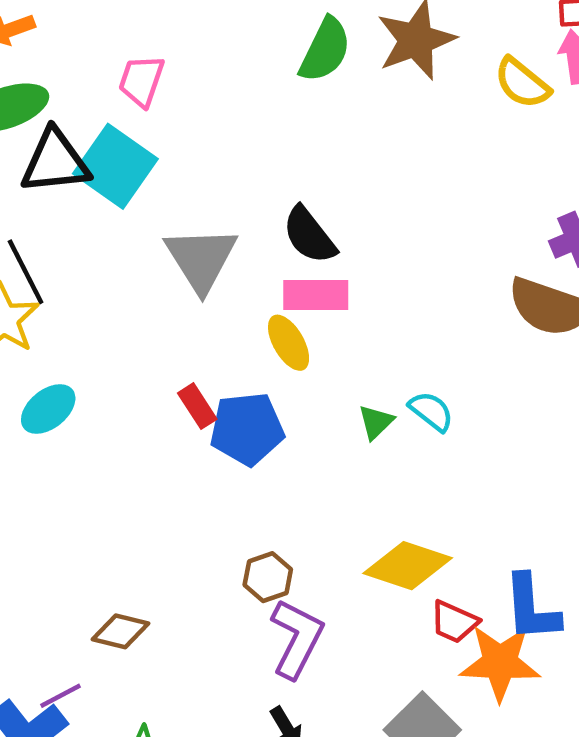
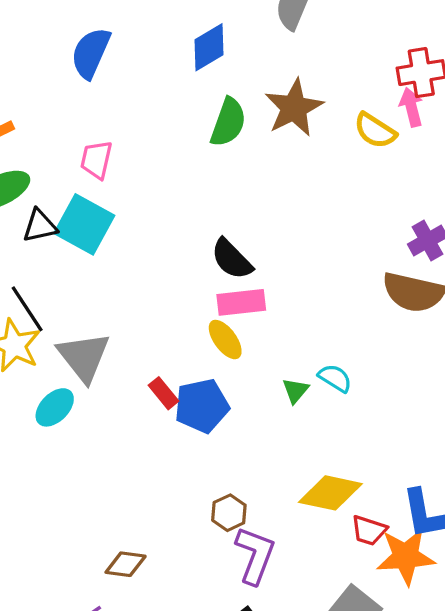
black triangle: (55, 162) -> (40, 226), size x0.7
gray triangle: (201, 259) -> (84, 357), moved

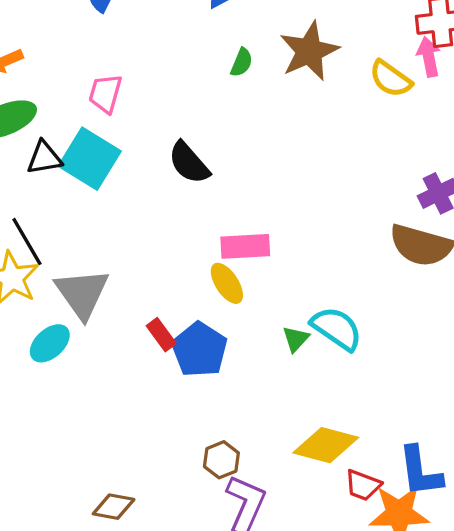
green semicircle: (228, 122) -> (242, 62), size x0.6
black semicircle: (232, 259) -> (189, 163), moved
cyan semicircle: (335, 378) -> (337, 328), size x1.5
blue pentagon: (202, 406) -> (200, 350), turned -30

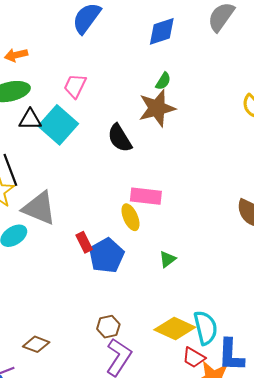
brown star: (309, 51) -> (157, 108), moved
gray triangle: (82, 293) -> (39, 208), turned -42
cyan semicircle: (337, 328) -> (206, 328), moved, turned 32

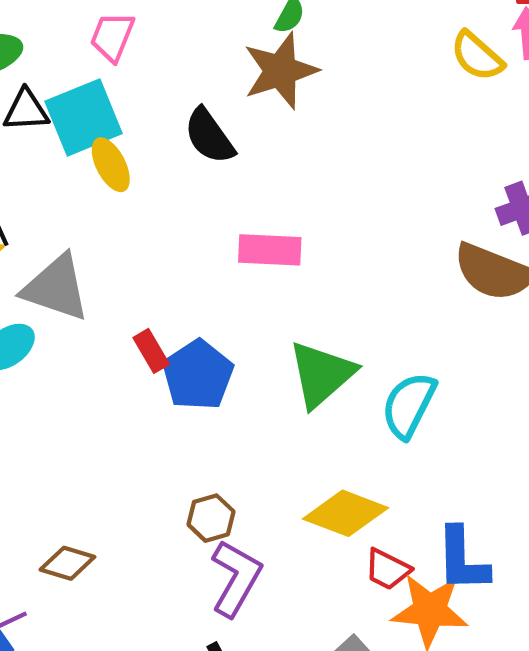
cyan square: (58, 125) -> (84, 117), turned 30
yellow ellipse: (131, 217) -> (111, 165), moved
green triangle: (167, 259) -> (322, 374), size x2.0
cyan semicircle: (206, 328) -> (409, 405), moved, turned -136

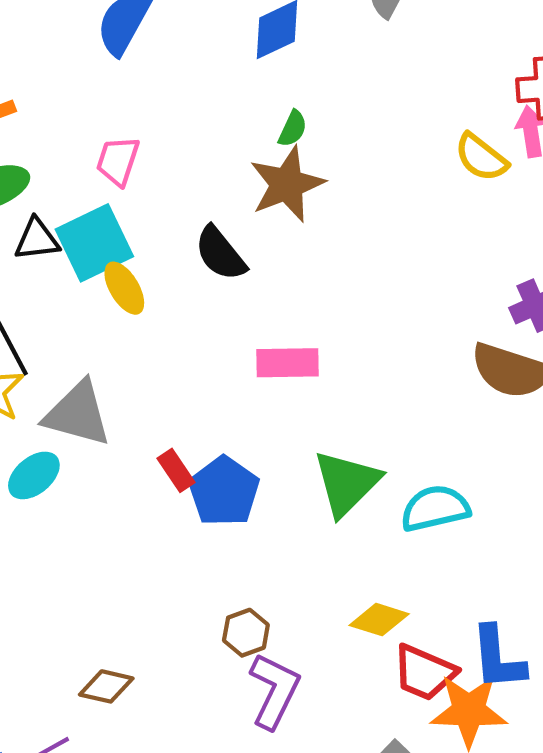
cyan semicircle: (409, 405) -> (435, 508), turned 54
yellow diamond: (346, 513) -> (379, 620), size x0.7
red trapezoid: (388, 569) -> (424, 673), size x1.4

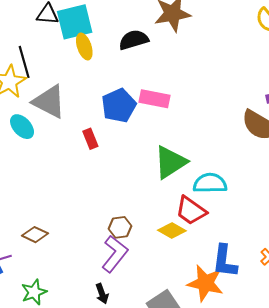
black semicircle: (220, 254) -> (134, 40), turned 100
cyan ellipse: (34, 475) -> (22, 127), turned 75
blue pentagon: (224, 491) -> (119, 106), moved
brown hexagon: (246, 633) -> (120, 227), moved
red trapezoid: (424, 673) -> (191, 211), moved

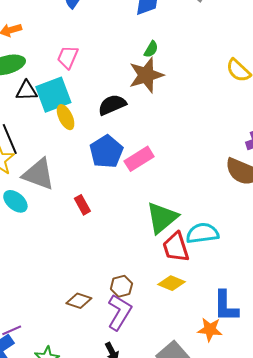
pink rectangle: (154, 99) -> (139, 159), turned -36
blue pentagon: (119, 106) -> (106, 152), moved
red trapezoid: (191, 211) -> (176, 247), moved, turned 44
brown diamond: (35, 235) -> (79, 301), moved
orange star: (205, 283) -> (210, 330), size x0.7

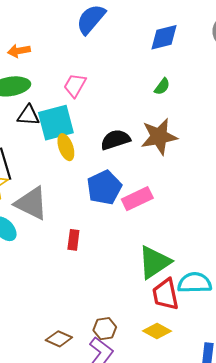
brown star: (146, 75) -> (159, 137), moved
red rectangle: (82, 205) -> (73, 240), turned 30

